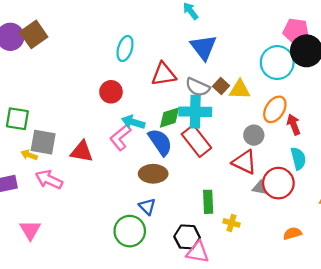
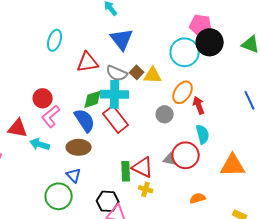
red circle: (111, 92) -> (43, 98), moved
cyan arrow: (133, 122) -> (40, 144), moved
red triangle: (244, 162) -> (143, 167), moved

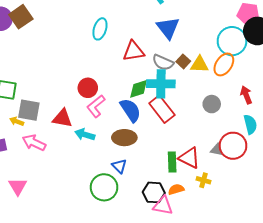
orange ellipse: (183, 92) -> (224, 64), moved
yellow cross: (146, 189) -> (204, 180), moved
orange semicircle: (198, 198) -> (176, 189), moved

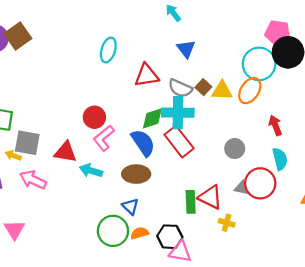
blue triangle: (168, 28) -> (186, 49), size x0.7
gray circle: (212, 104) -> (235, 149), moved
orange semicircle: (176, 189) -> (140, 233), moved

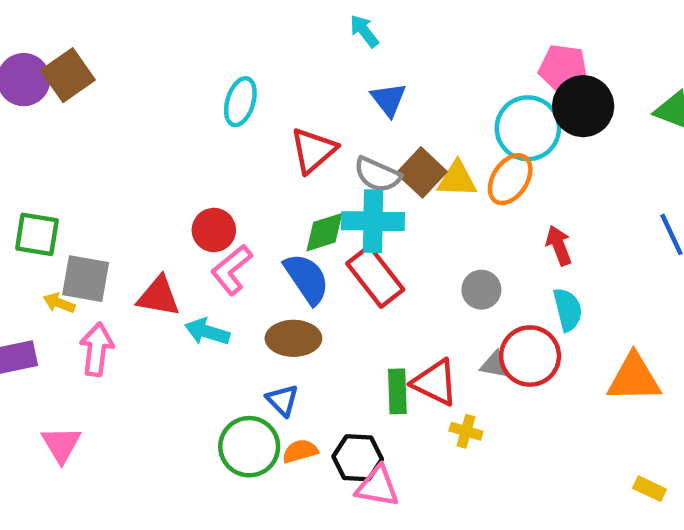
red triangle: (147, 75) -> (313, 150), turned -32
brown square: (203, 87) -> (422, 172), size x1.5
pink arrow: (33, 180) -> (97, 349), turned 72

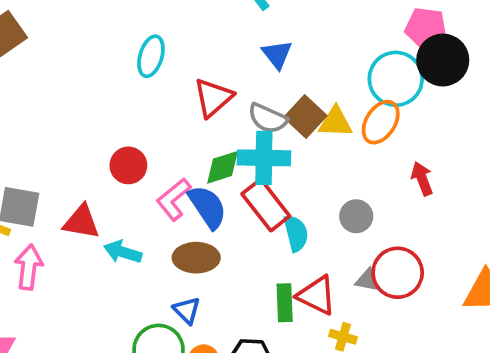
pink L-shape: (232, 270) -> (174, 199), moved
cyan semicircle: (568, 310) -> (296, 233), moved

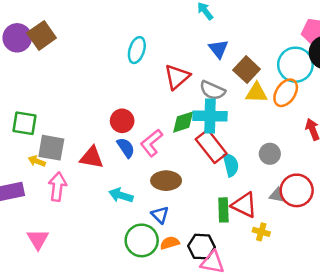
brown square: (305, 116) -> (247, 70), moved
blue semicircle: (207, 207) -> (126, 148), moved, size x0.7
cyan arrow: (123, 252) -> (121, 195), moved

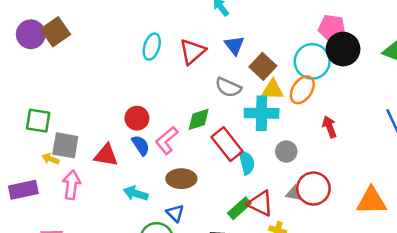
red triangle: (177, 77) -> (192, 52), moved
cyan cross: (210, 116) -> (262, 113), moved
green rectangle: (223, 210) -> (239, 208), turned 50

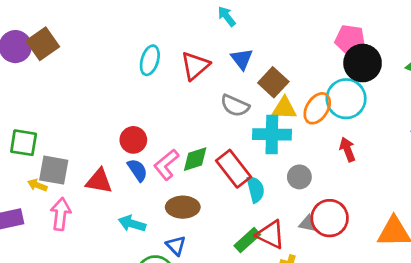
cyan circle: (312, 61) -> (346, 99), moved
green diamond: (199, 119) -> (195, 159), moved

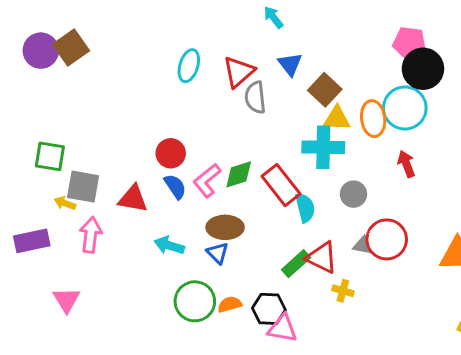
gray semicircle: (235, 106) -> (255, 97), moved, turned 60
orange ellipse: (317, 108) -> (373, 119), turned -40
blue triangle: (176, 246) -> (218, 253), moved

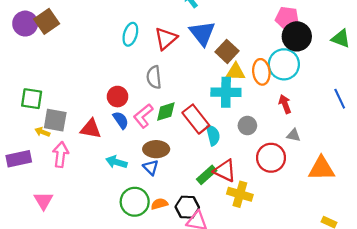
blue triangle: (290, 64) -> (202, 33), size x1.5
gray semicircle: (255, 97) -> (154, 77), moved
gray triangle: (363, 245) -> (294, 135), moved
yellow cross: (343, 291) -> (240, 194), size x1.6

